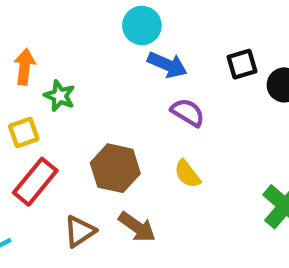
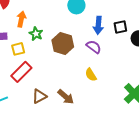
blue arrow: (167, 65) -> (98, 25), moved, turned 66
brown hexagon: (115, 168) -> (63, 43), moved

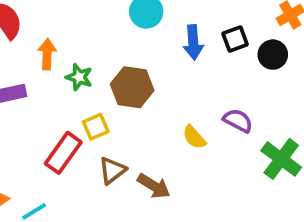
purple semicircle: (94, 47) -> (238, 121), moved
yellow square: (18, 49) -> (96, 127), moved
brown triangle: (39, 96) -> (112, 170), moved

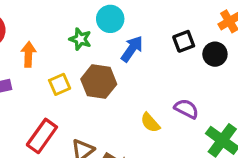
blue arrow: (193, 42) -> (132, 49), moved, turned -140
green star: (79, 77) -> (80, 39), moved
yellow square: (96, 127) -> (60, 84), moved

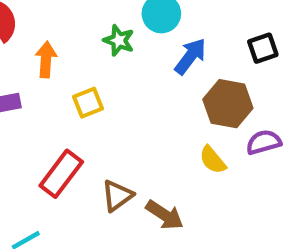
brown hexagon: (99, 82) -> (228, 104), moved
purple semicircle: (186, 109) -> (264, 142), turned -45

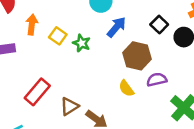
green star: (119, 40) -> (82, 43), moved
black square: (263, 48) -> (159, 24), turned -30
yellow square: (88, 103) -> (58, 36), moved, turned -36

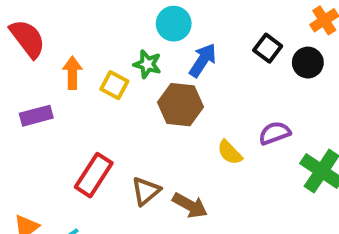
green star: (82, 43) -> (147, 64), moved
brown hexagon: (137, 56) -> (180, 105), moved

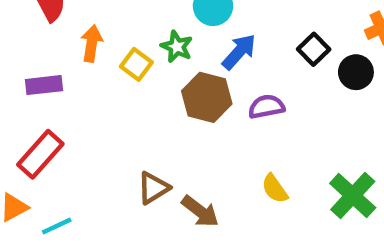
purple semicircle: (275, 133) -> (266, 107), moved
yellow semicircle: (230, 152) -> (275, 189), moved
red rectangle: (94, 175) -> (40, 154), moved

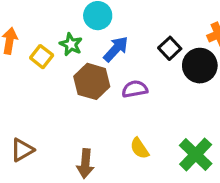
black circle: (356, 72) -> (200, 66), size x1.4
brown triangle: (153, 188) -> (22, 150), moved
brown arrow: (200, 211) -> (85, 164), turned 56

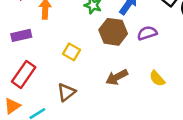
yellow square: (42, 57) -> (72, 52), moved
brown arrow: (85, 164) -> (117, 77), moved, turned 65

